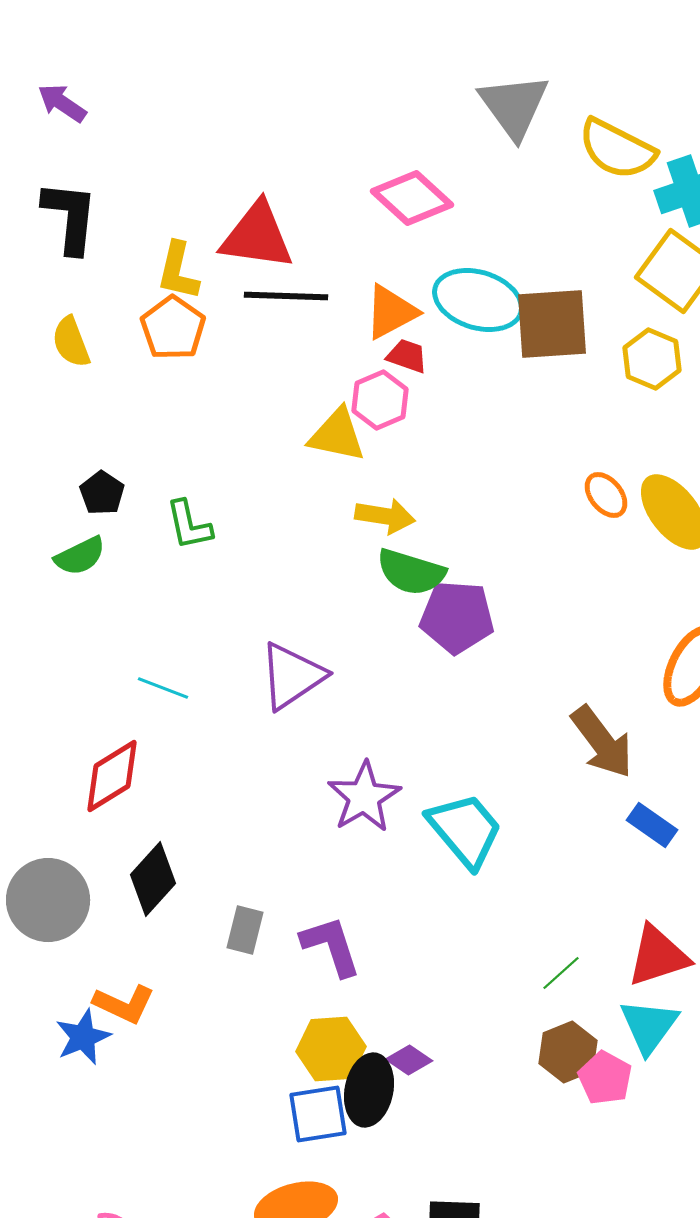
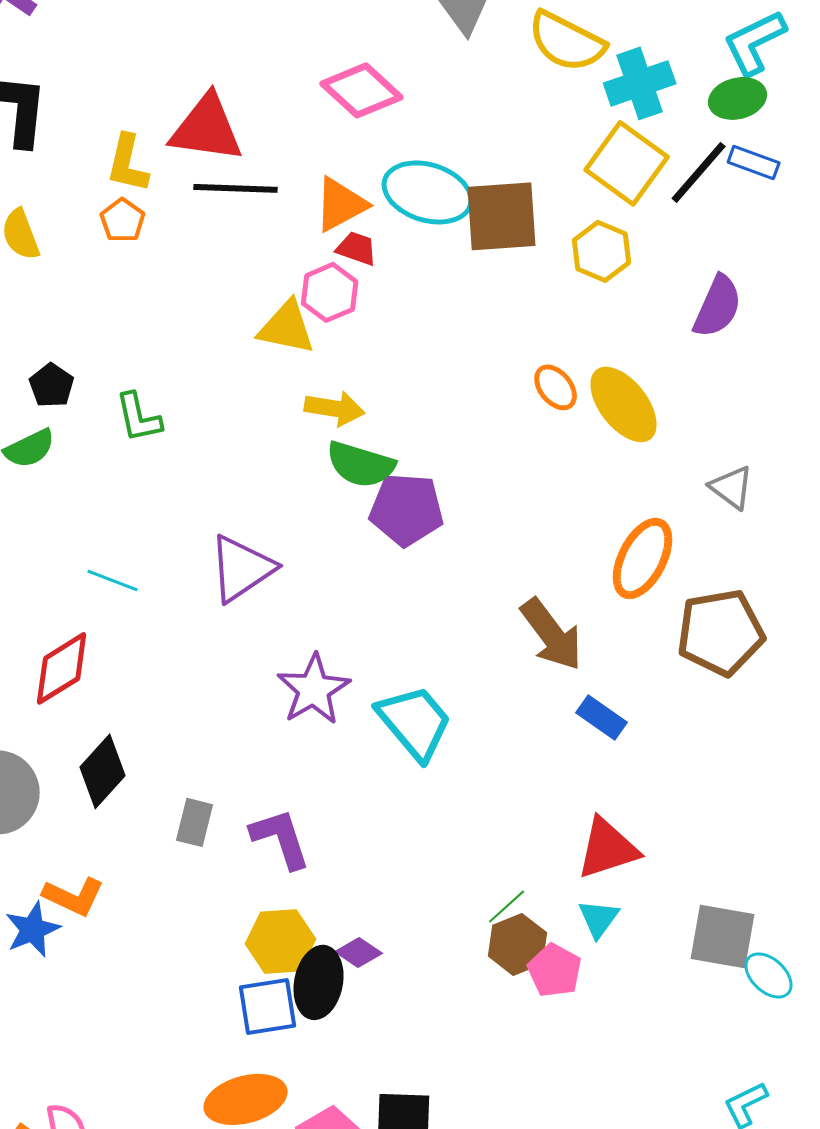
orange pentagon: (173, 328) -> (123, 220), size x0.7
green line: (561, 973) -> (507, 906), moved
cyan triangle: (649, 1026) -> (599, 918), size x0.7

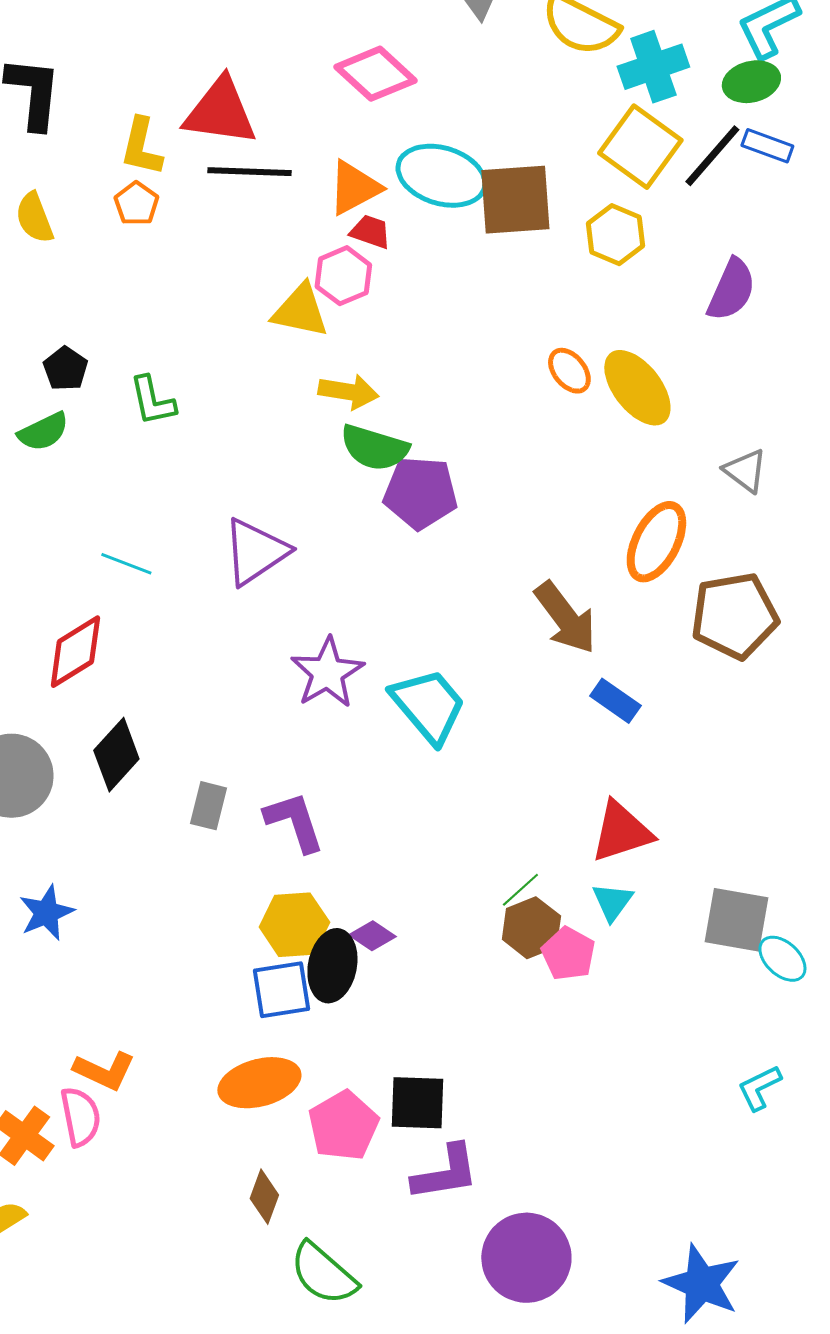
orange L-shape: (74, 896) -> (104, 1071), moved

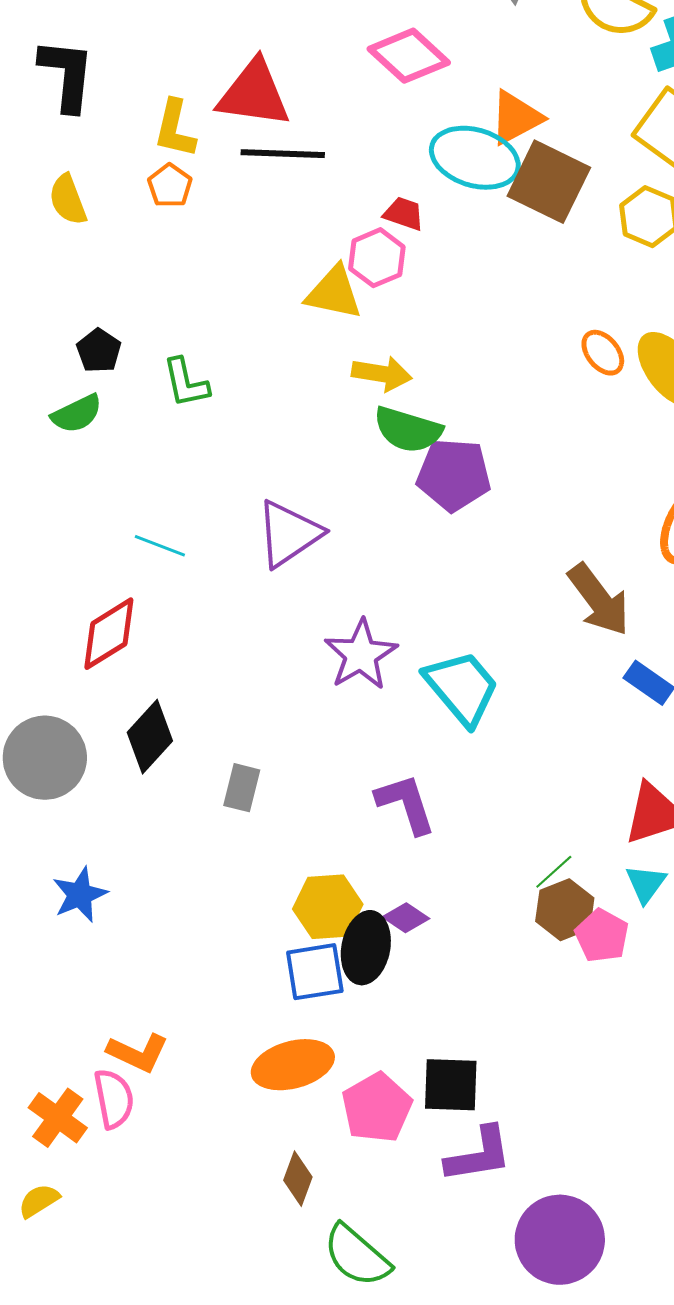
orange triangle: (354, 188) -> (516, 118), moved
brown square: (515, 200) -> (549, 182), turned 30
purple L-shape: (294, 822) -> (406, 804), moved

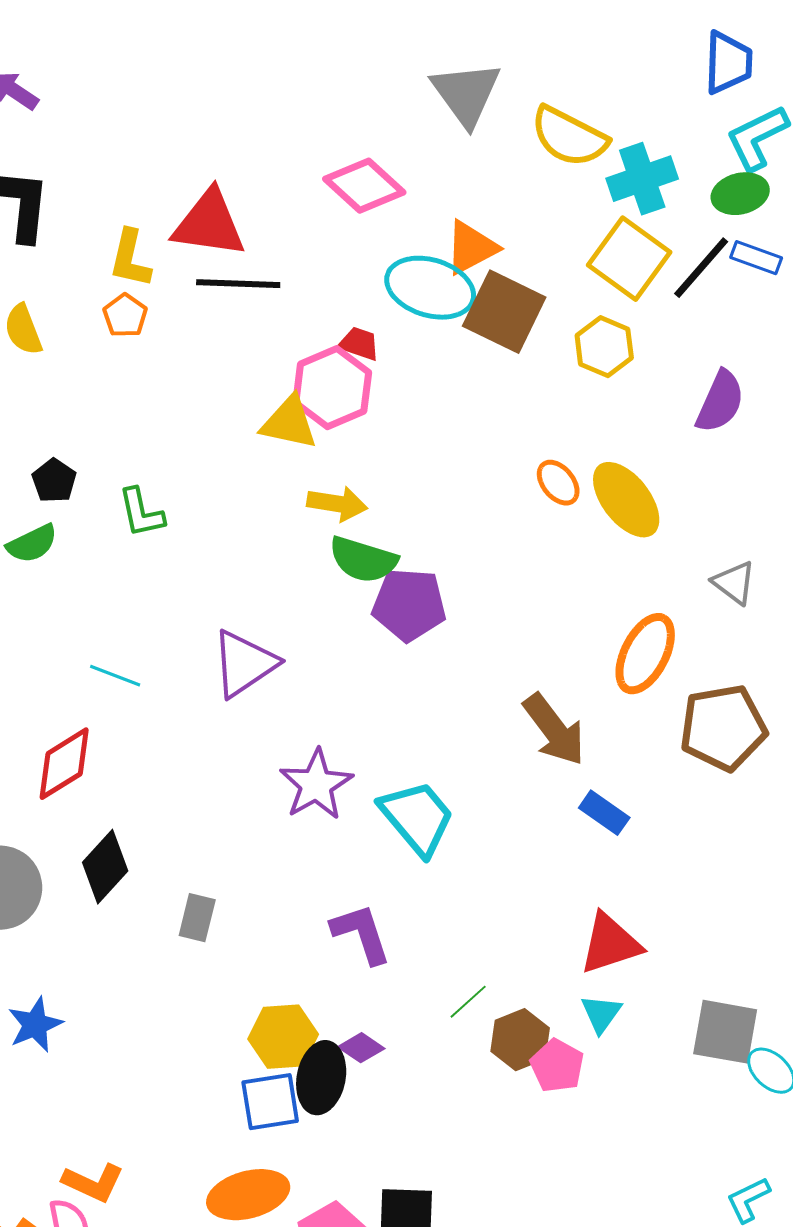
pink hexagon: (377, 258) -> (332, 388), size x1.4
green line: (554, 872) -> (468, 1002), moved

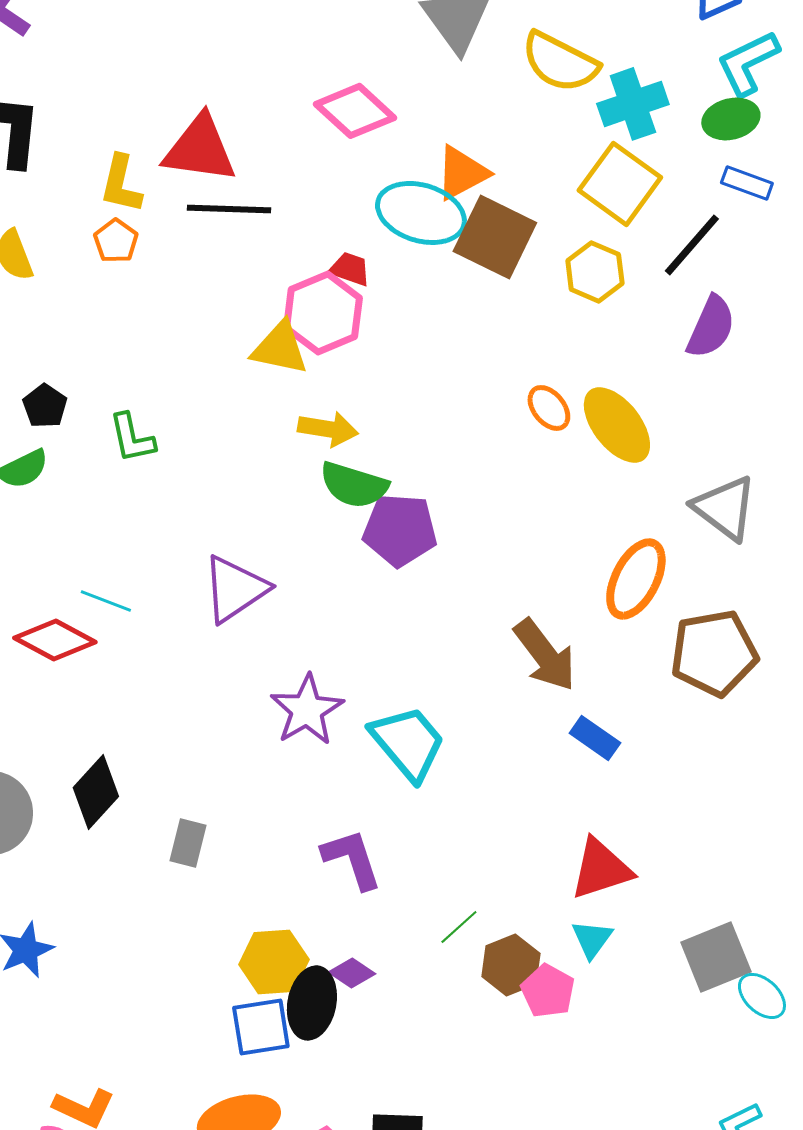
black line: (701, 268) -> (692, 245), moved
gray triangle: (734, 583) -> (725, 508), size x1.5
red diamond: (64, 764) -> (55, 640), moved, turned 60
gray square: (725, 1032) -> (716, 957), turned -32

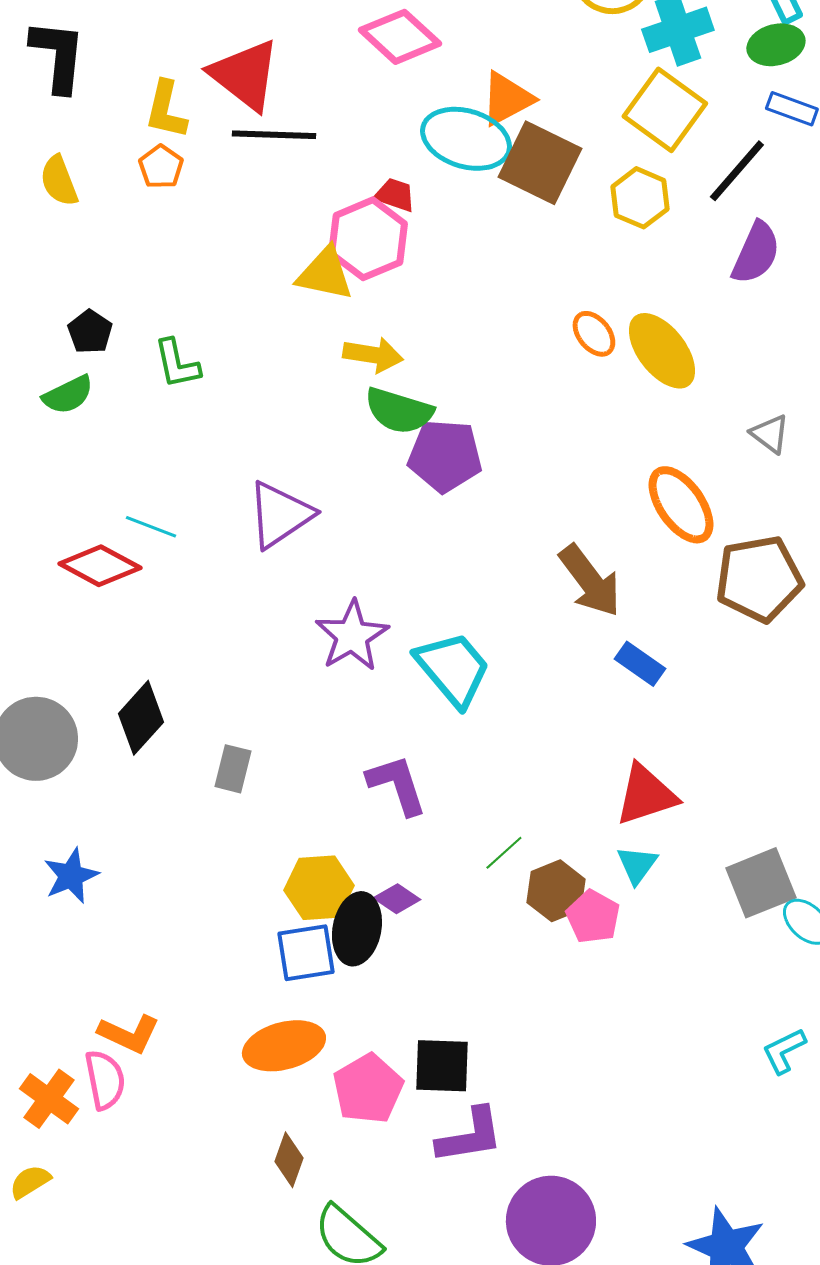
red triangle: (200, 149) -> (245, 75), turned 30
gray triangle: (725, 508) -> (770, 434), size x0.6
orange ellipse: (636, 579) -> (681, 505), turned -62

